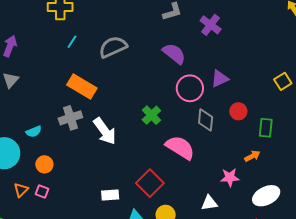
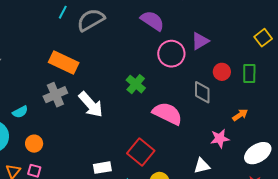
cyan line: (72, 42) -> (63, 12), moved
gray diamond: (206, 120) -> (202, 92), moved
green rectangle: (266, 128) -> (249, 74), moved

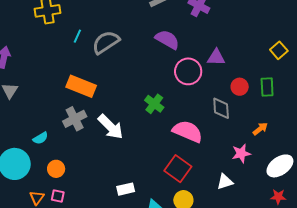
purple triangle: (200, 41) -> (216, 57), turned 36
red square: (141, 152) -> (178, 169), moved

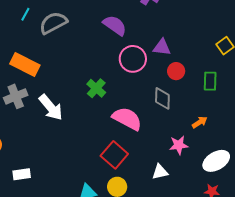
red circle: (240, 87) -> (176, 71), moved
white rectangle: (126, 189) -> (22, 174), moved

